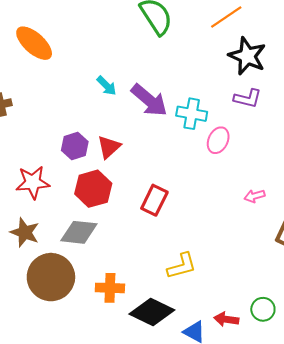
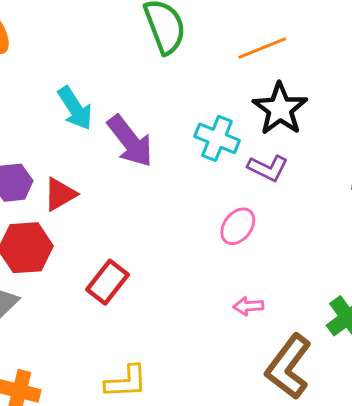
cyan arrow: (107, 86) -> (75, 108), size x1.4
cyan cross: (192, 114) -> (217, 138), moved
pink ellipse: (218, 140) -> (238, 226), moved

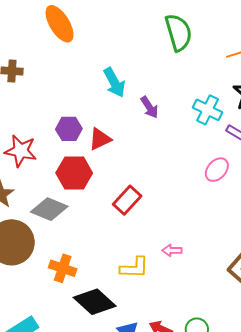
purple arrow: (130, 141) -> (149, 107), size x0.6
pink arrow: (248, 306) -> (172, 250), moved

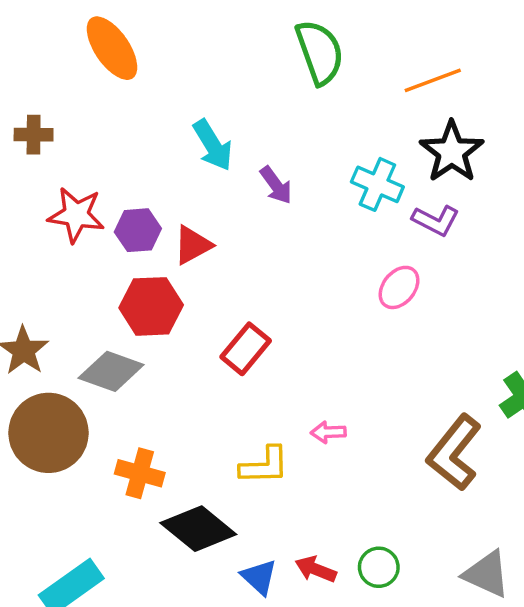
red star: (21, 151) -> (76, 215), moved

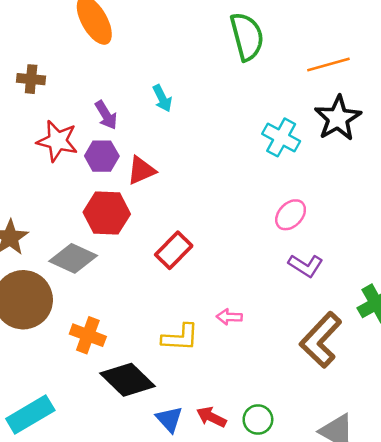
cyan arrow: (213, 145) -> (162, 98), size x0.7
purple arrow: (276, 185) -> (106, 115), moved
purple L-shape: (436, 220) -> (306, 266), moved

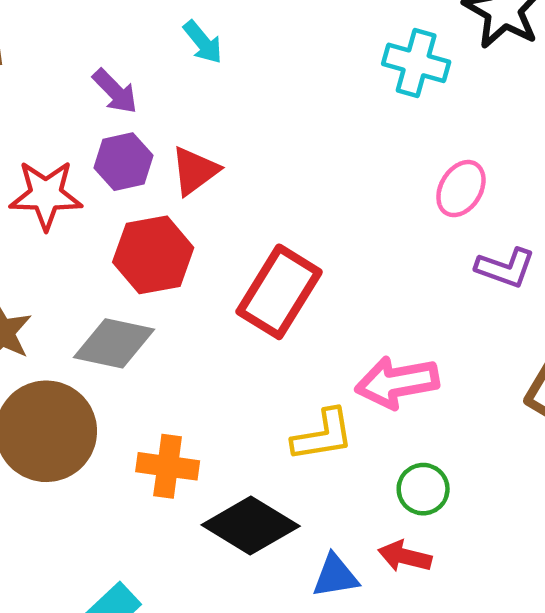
red star: (57, 141) -> (46, 195), moved
red rectangle: (174, 250) -> (279, 292), size x1.4
pink arrow: (229, 317) -> (397, 382), size x1.8
blue triangle: (169, 419) -> (335, 576), turned -44
green circle: (258, 420) -> (423, 489), moved

